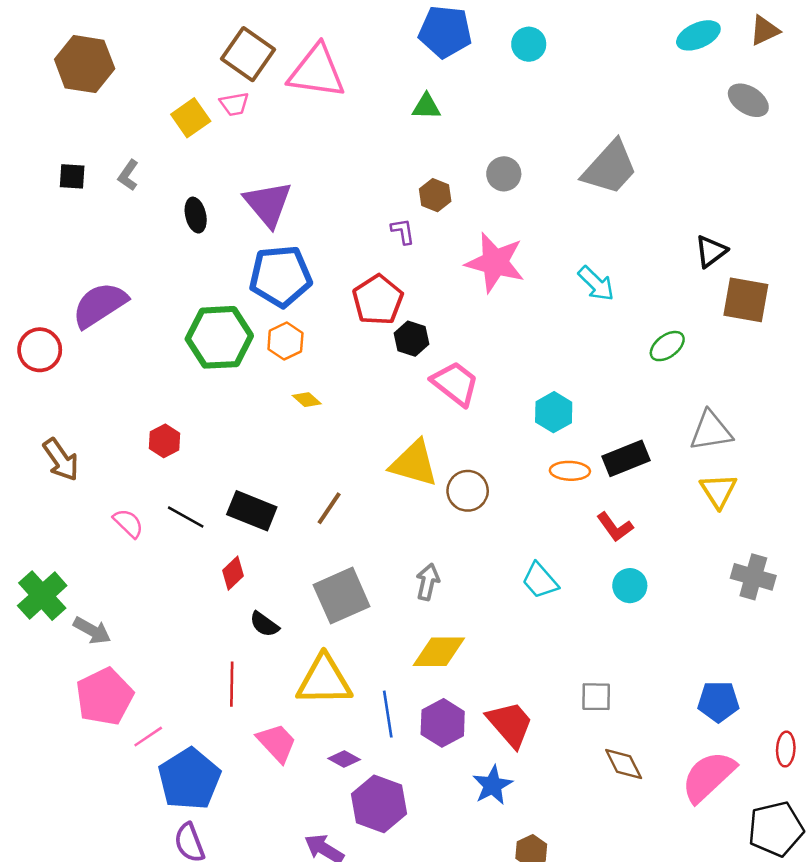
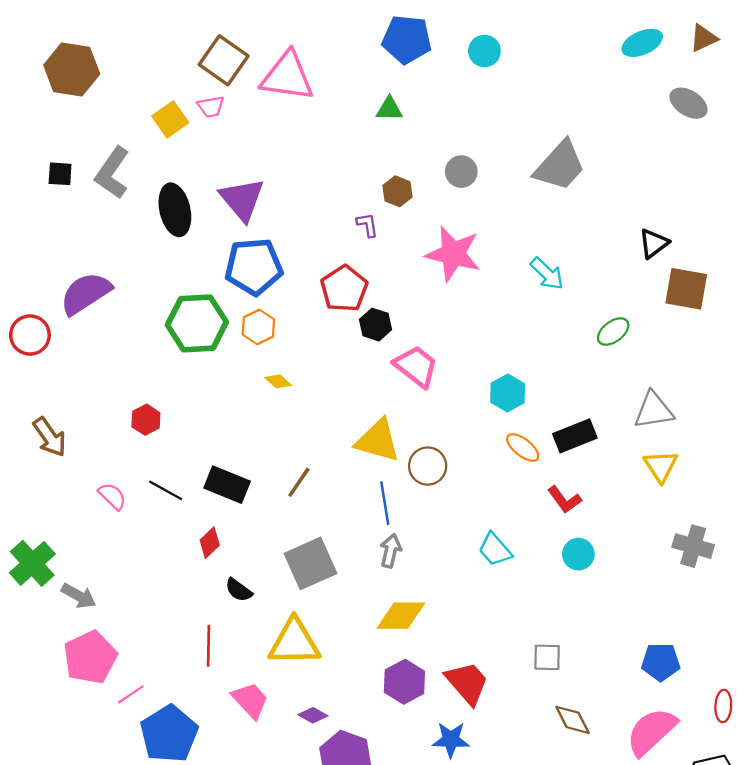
gray L-shape: (128, 175) -> (112, 173), size x1.8
black ellipse: (196, 215) -> (175, 210), size x1.6
orange ellipse: (570, 471) -> (523, 447), turned 36
blue line: (388, 714) -> (385, 503), moved
blue star: (493, 785) -> (451, 740), turned 30

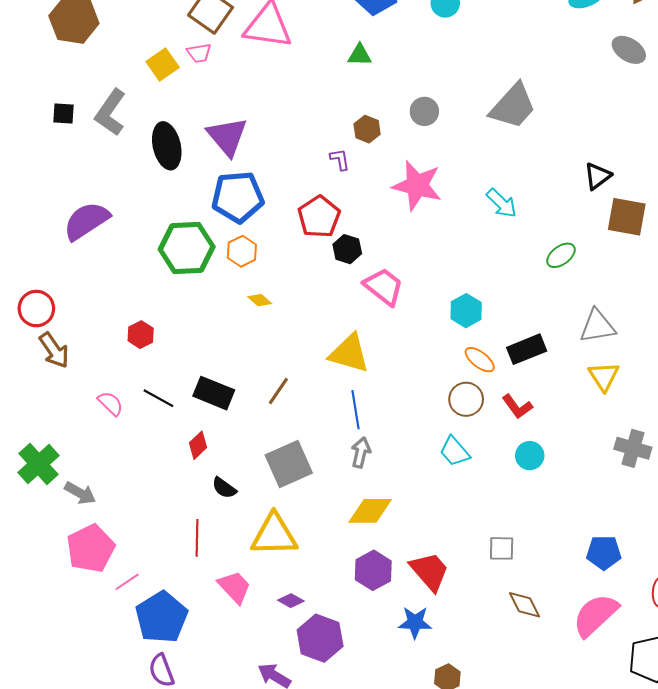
red circle: (30, 335) -> (36, 309), moved
brown circle: (428, 466) -> (466, 399), moved

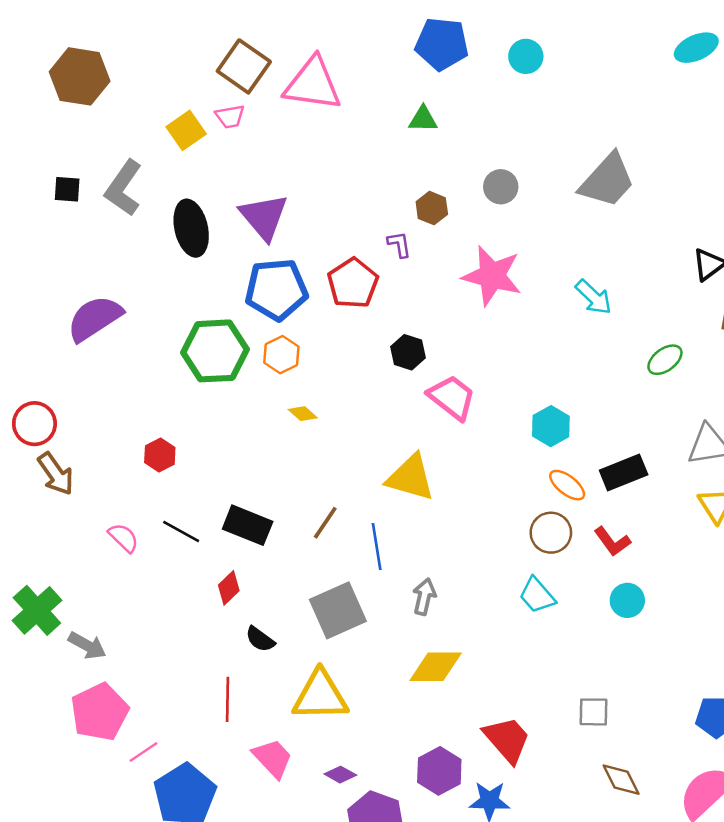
red pentagon: (319, 217) -> (353, 283), moved
blue line: (356, 410) -> (377, 546), moved
purple hexagon: (373, 570) -> (439, 771), moved

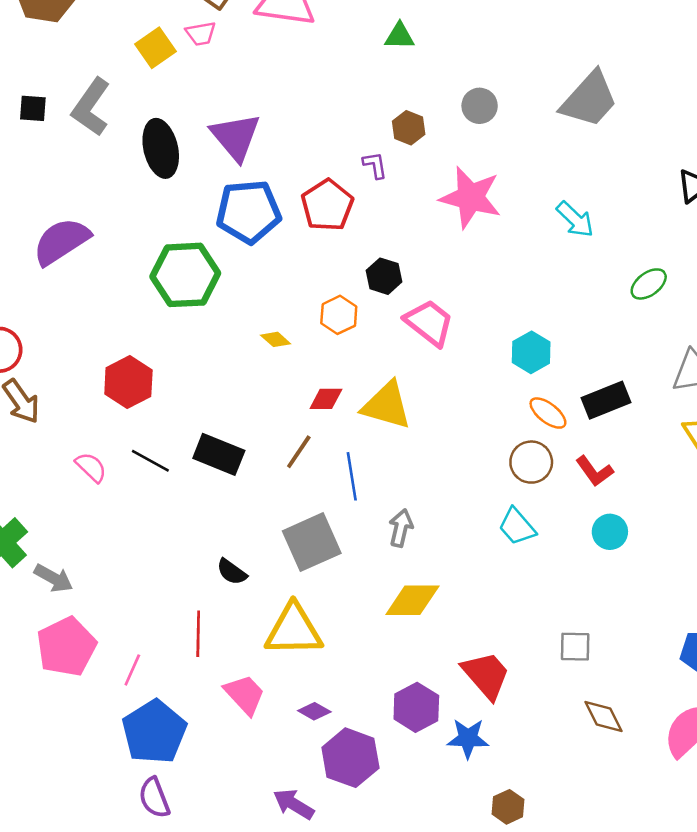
orange hexagon: (281, 355) -> (339, 315), moved
red hexagon: (160, 455) -> (128, 382), size x1.5
red diamond: (229, 588) -> (326, 399), moved, turned 44
pink line: (144, 752) -> (132, 670), moved, turned -32

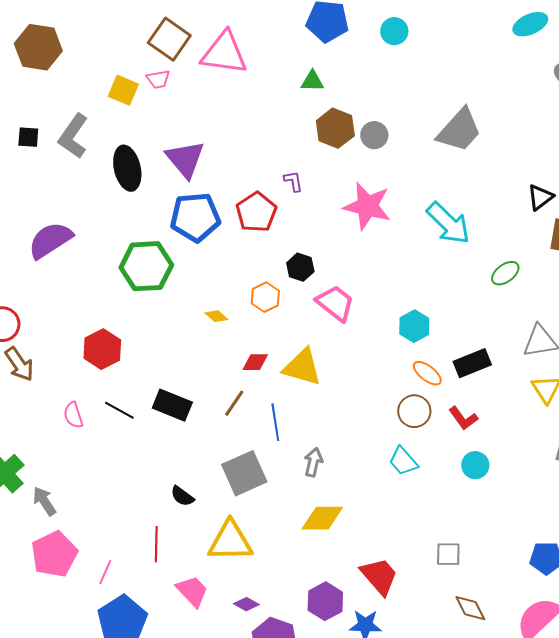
yellow square: (156, 48) -> (123, 90), turned -32
brown hexagon: (409, 128) -> (335, 128), moved, size x1.5
cyan arrow: (575, 219) -> (448, 223), size x1.5
pink semicircle: (91, 467) -> (73, 415), turned -152
gray arrow: (54, 578) -> (44, 501), turned -152

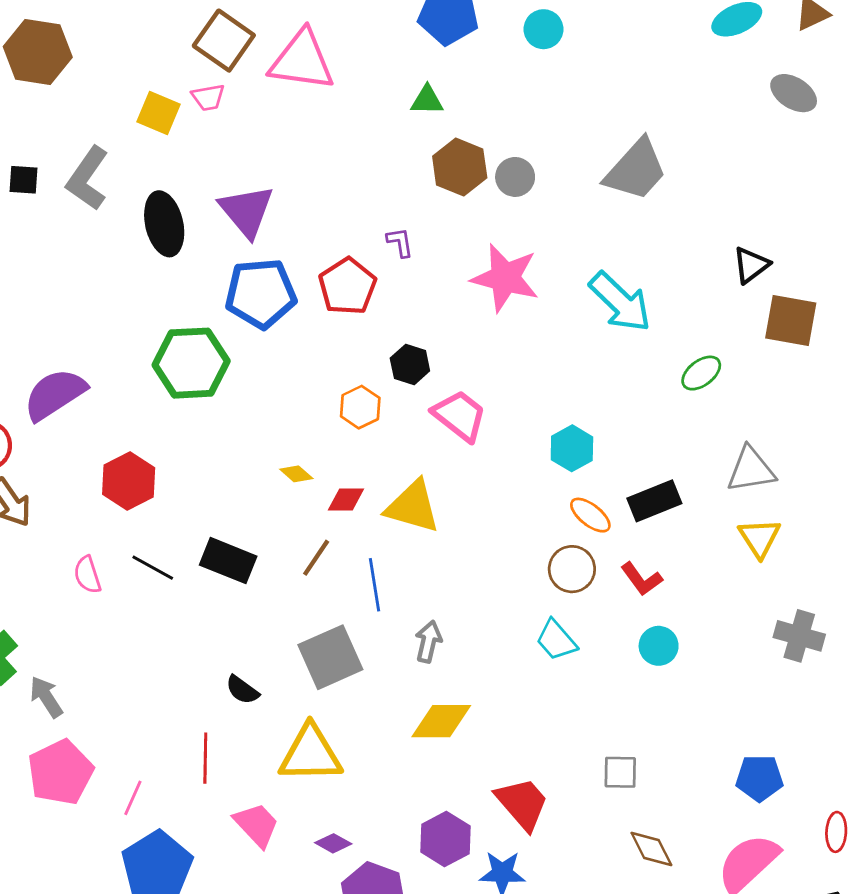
purple semicircle: (50, 240) -> (55, 394), moved
yellow diamond: (216, 316) -> (296, 474), moved

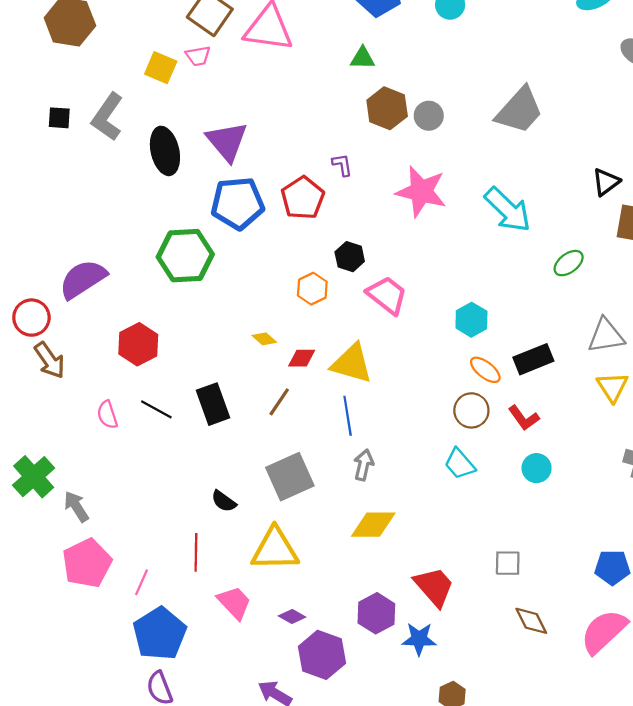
black rectangle: (228, 561) -> (213, 404), turned 48
blue line: (374, 585) -> (348, 416), moved

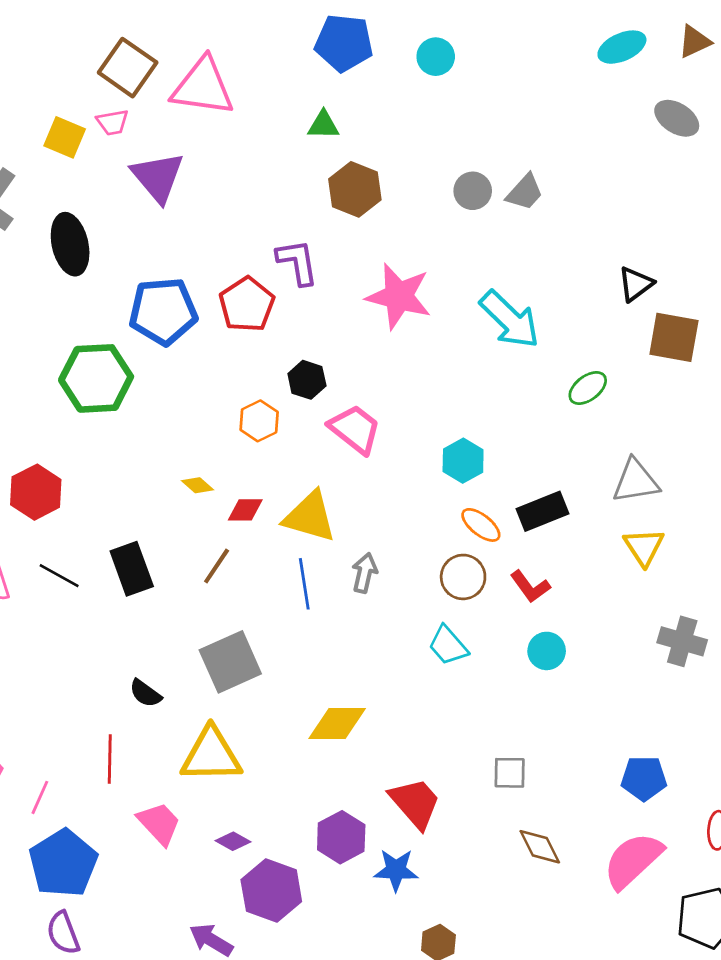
gray trapezoid: (519, 110) -> (525, 192), size x0.6
gray circle: (429, 116) -> (473, 191), moved
purple triangle: (227, 141) -> (158, 177), moved
purple L-shape: (342, 165) -> (297, 262), size x1.6
gray arrow: (364, 465) -> (364, 573), moved

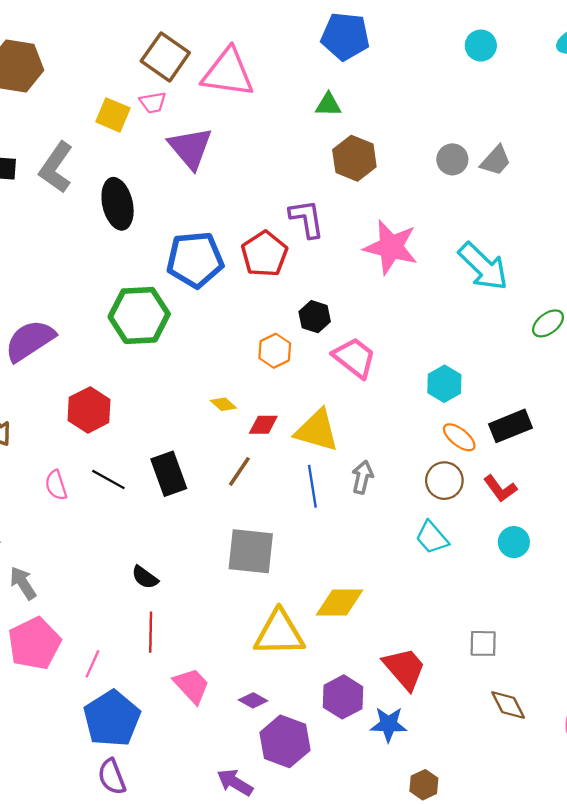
cyan circle: (436, 57) -> (481, 46), moved
gray square: (230, 662) -> (251, 551), turned 30
black semicircle: (145, 693) -> (145, 577), moved
yellow triangle: (211, 755) -> (279, 633), moved

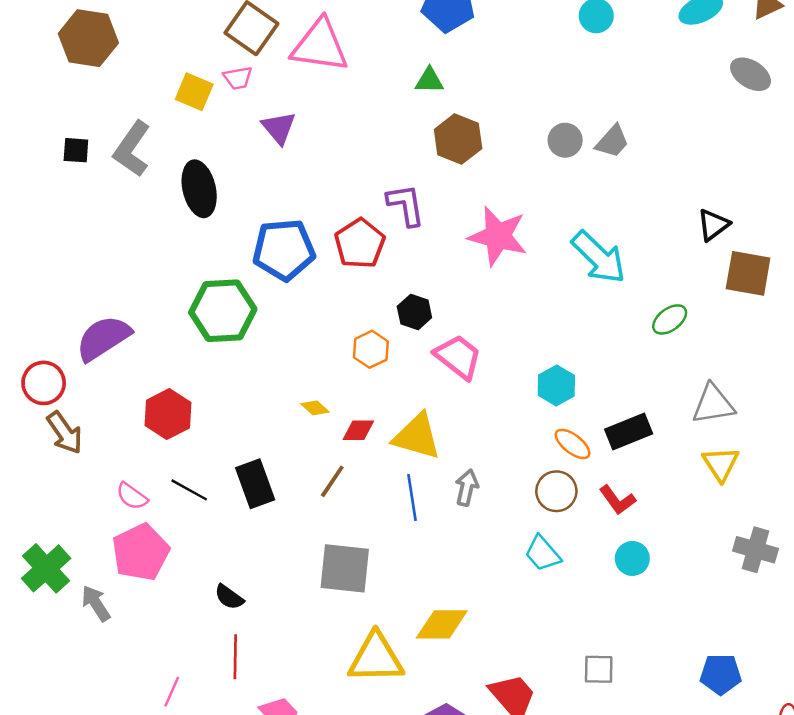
purple triangle: (190, 148) -> (279, 128), size x0.7
pink semicircle: (56, 485) -> (132, 496), turned -36
pink pentagon: (34, 643) -> (141, 552), moved

